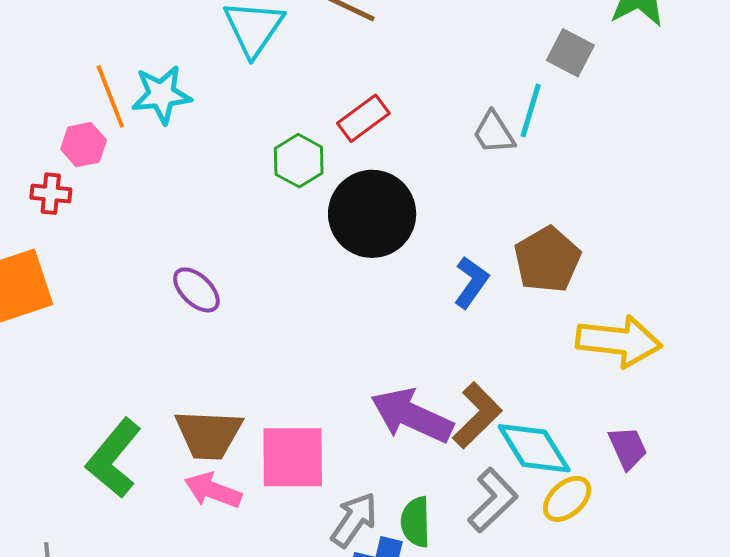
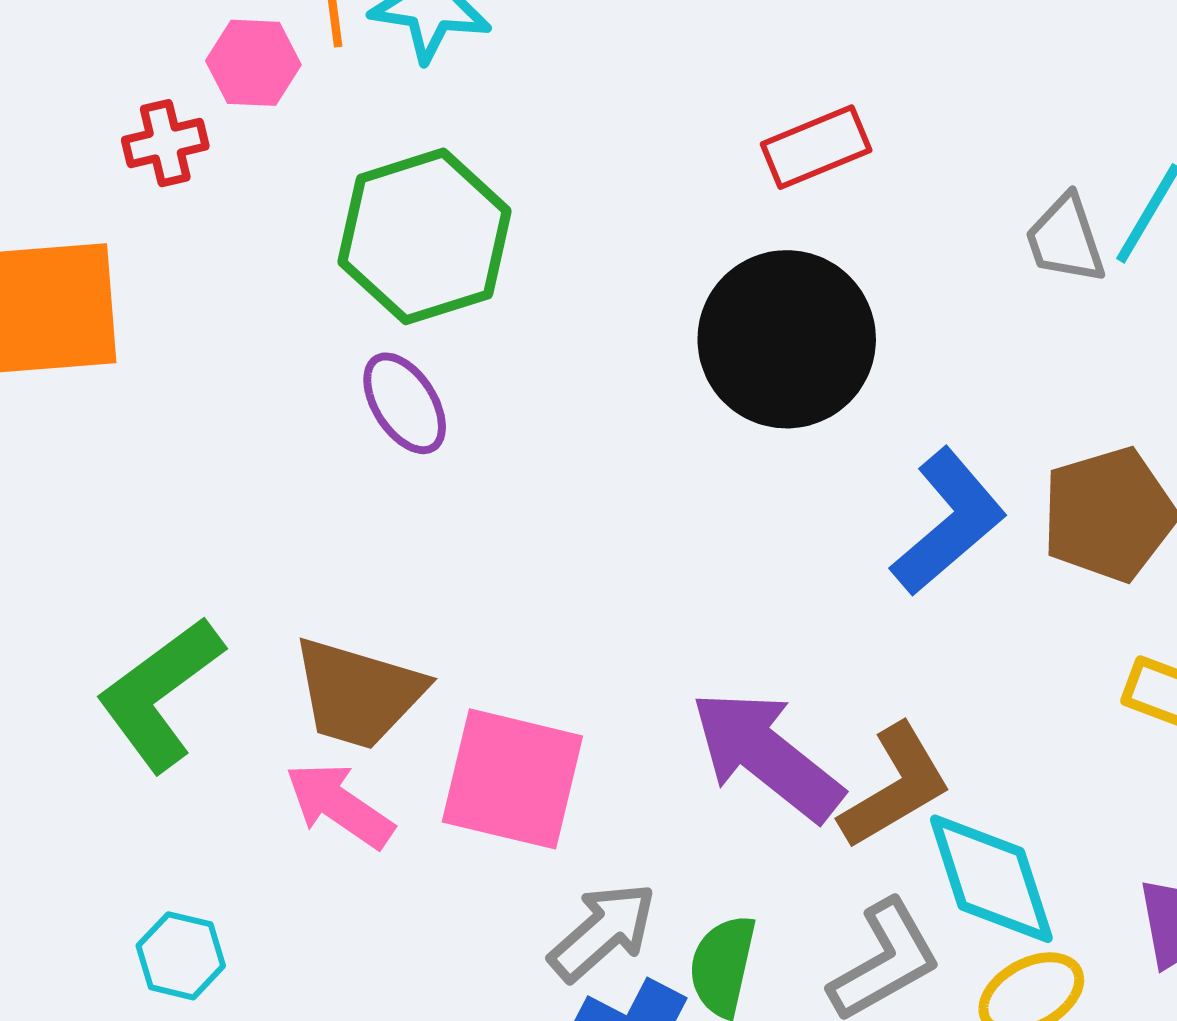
green hexagon: (299, 161) -> (425, 236), moved, size x1.6
red cross: (51, 194) -> (165, 143), turned -33
blue L-shape: (471, 282) -> (948, 522), size x1.4

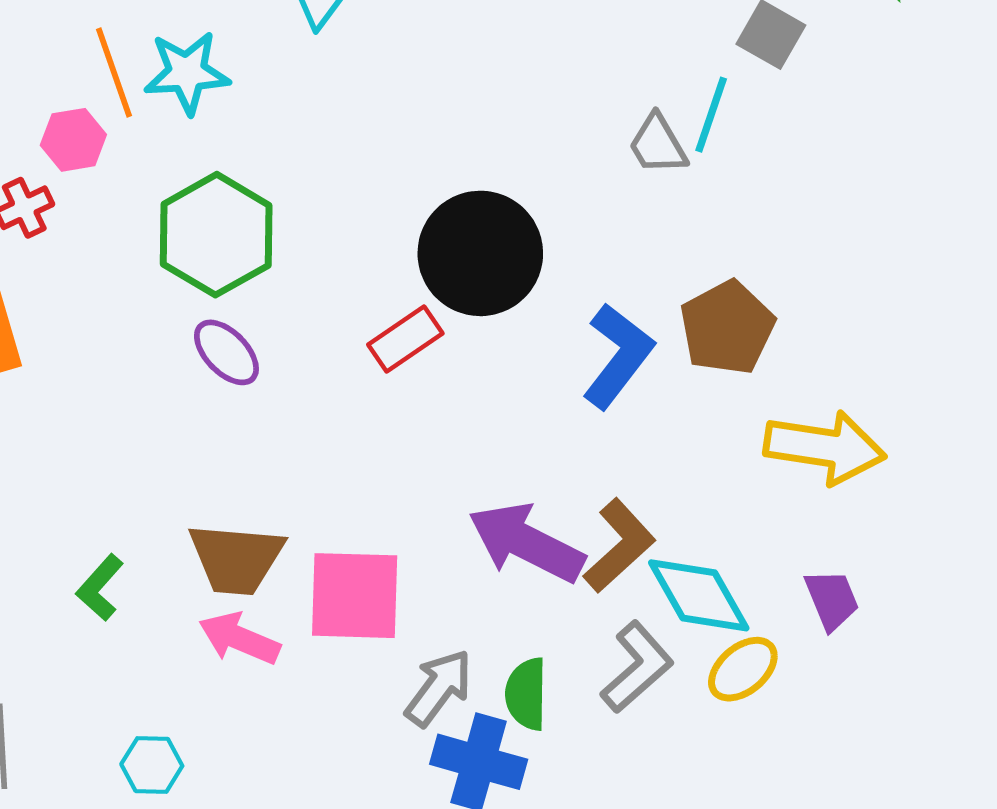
red rectangle: (816, 147) -> (405, 339), moved
green L-shape: (160, 694) -> (100, 588), size x0.6

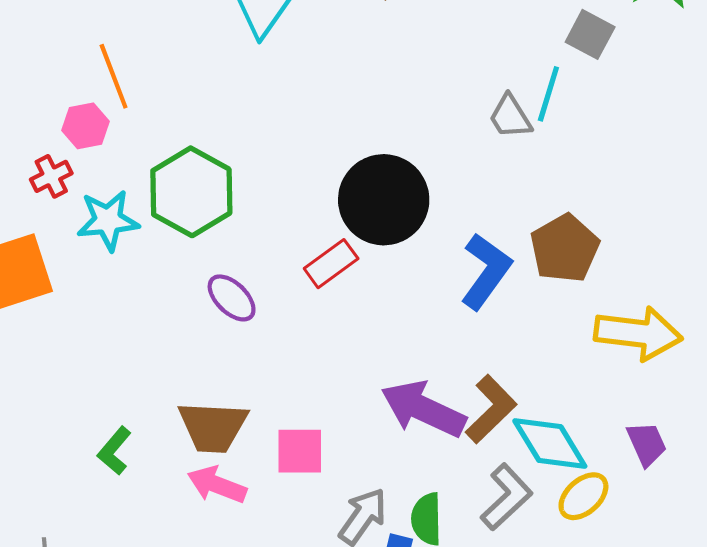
cyan star: (187, 73) -> (108, 220), moved
purple ellipse: (226, 352) -> (232, 298), moved
pink square: (355, 596) -> (300, 451), size x0.7

